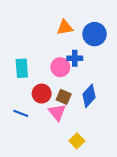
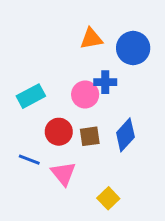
cyan rectangle: (22, 68) -> (31, 96), turned 66
brown square: (64, 97) -> (90, 136), turned -32
pink triangle: (57, 112) -> (63, 174), moved

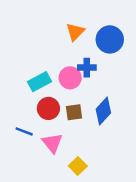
orange triangle: (91, 39) -> (75, 32), turned -36
cyan rectangle: (31, 96) -> (39, 82), moved
yellow square: (108, 198) -> (78, 166), moved

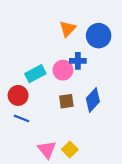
red circle: (48, 108) -> (18, 95), moved
pink triangle: (52, 143) -> (47, 150), moved

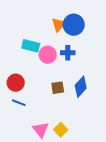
blue circle: (99, 36) -> (74, 25), moved
pink circle: (63, 70) -> (48, 55), moved
cyan rectangle: (35, 74) -> (31, 46), moved, turned 42

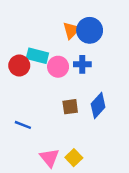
red circle: (16, 83) -> (19, 65), moved

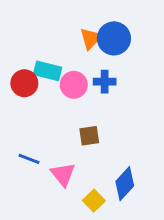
blue diamond: (98, 106) -> (125, 184), moved
pink triangle: (50, 158) -> (63, 174), moved

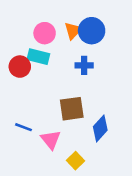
pink circle: (74, 85) -> (45, 33), moved
brown square: (89, 136) -> (72, 109), size x1.5
blue diamond: (125, 184) -> (100, 128), moved

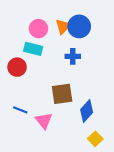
red circle: (20, 67) -> (17, 67), moved
yellow square: (76, 161) -> (95, 139), moved

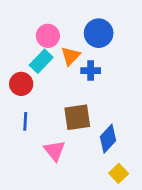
orange triangle: (63, 26) -> (71, 56), moved
cyan rectangle: (33, 49) -> (41, 61), turned -60
blue line: (20, 110) -> (25, 121), moved, turned 72

